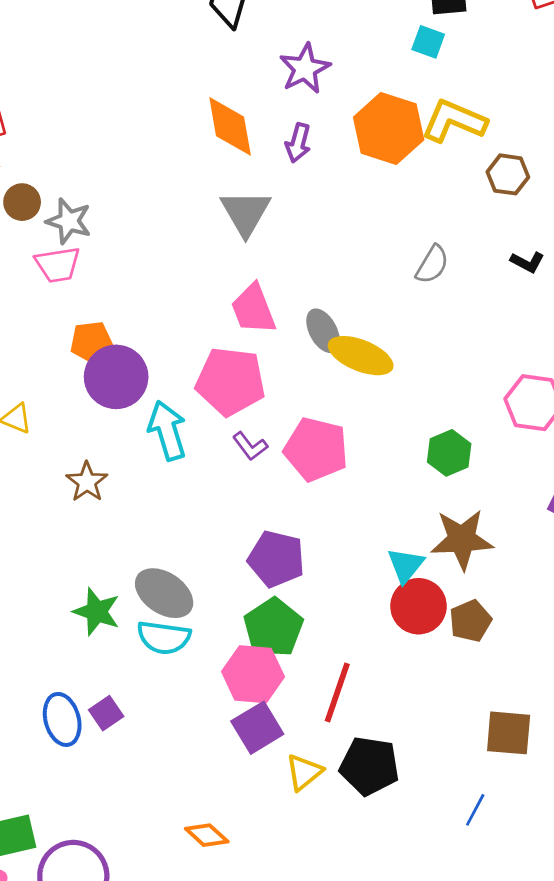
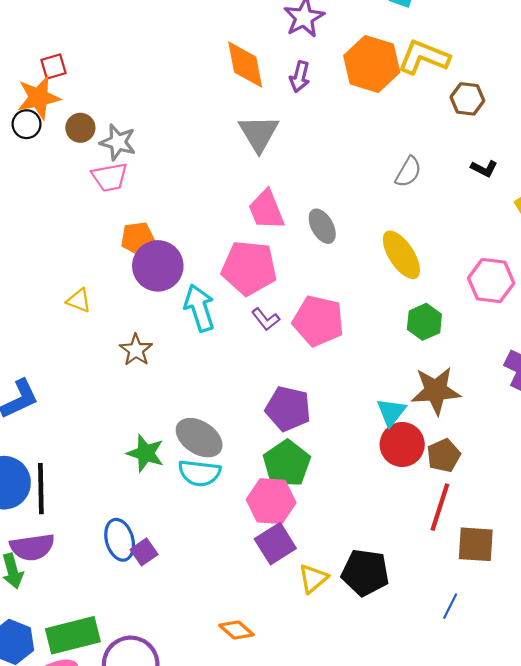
yellow ellipse: (361, 356) -> (401, 255), moved, turned 36
red line: (337, 692) -> (440, 507), moved
purple square: (106, 713) -> (144, 552), moved

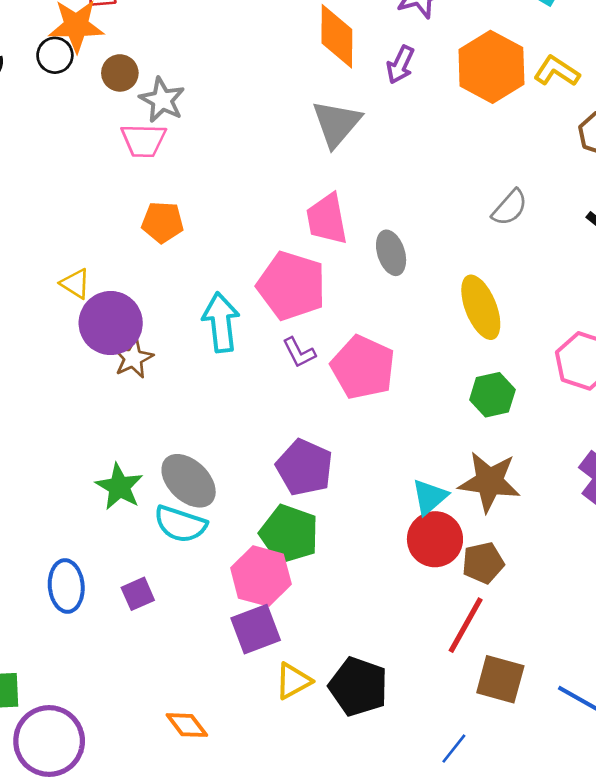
yellow L-shape: (424, 57) -> (557, 71), size x0.7
purple circle: (158, 266) -> (111, 323), moved
green pentagon: (287, 463) -> (289, 534), turned -30
purple square: (144, 552) -> (138, 594), moved

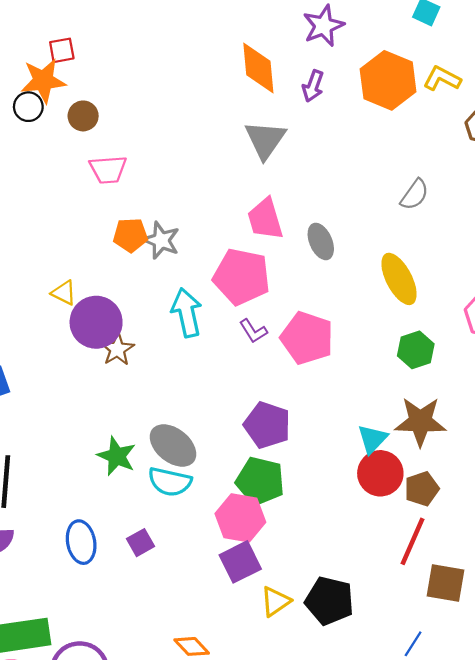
gray star: (162, 100) -> (161, 240), moved

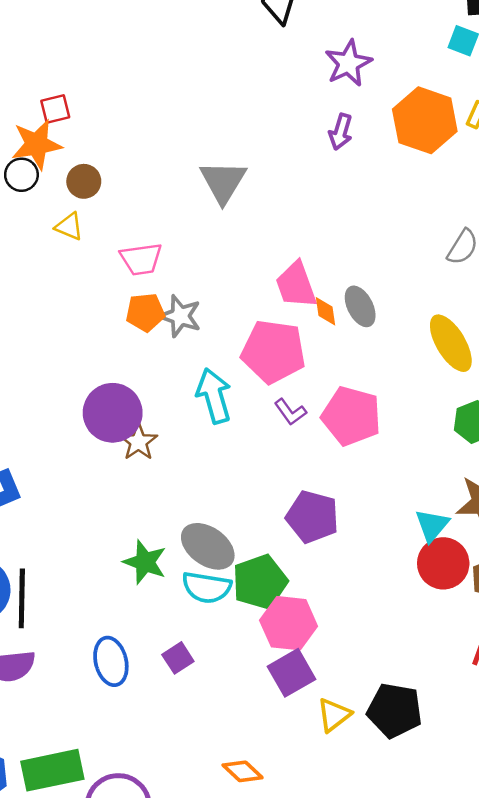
orange diamond: (258, 68) -> (325, 311), moved, size x0.5
gray triangle: (265, 140) -> (223, 182), moved
pink trapezoid: (108, 169) -> (141, 259), moved
yellow triangle: (64, 293) -> (69, 227), moved
green pentagon: (260, 481) -> (260, 582), moved, turned -30

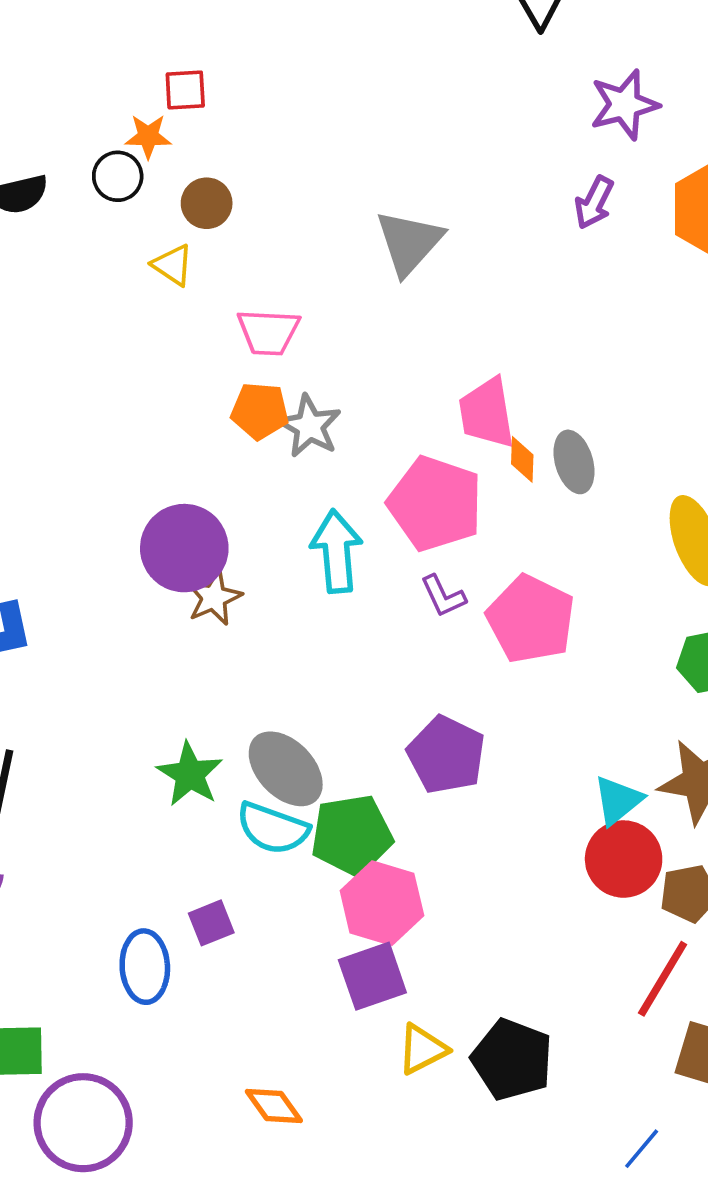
orange star: (37, 144) -> (148, 136), size x0.6
blue ellipse: (111, 661) -> (145, 967), moved

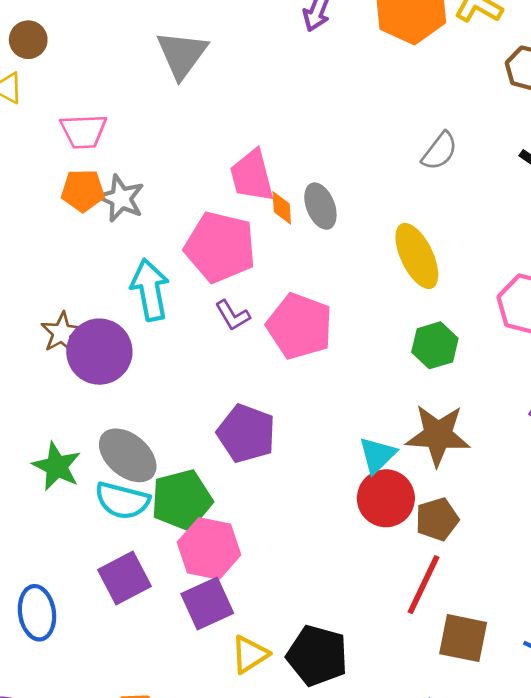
purple circle: (184, 548) -> (99, 352), moved
purple square: (211, 923) -> (125, 578), moved, size x1.5

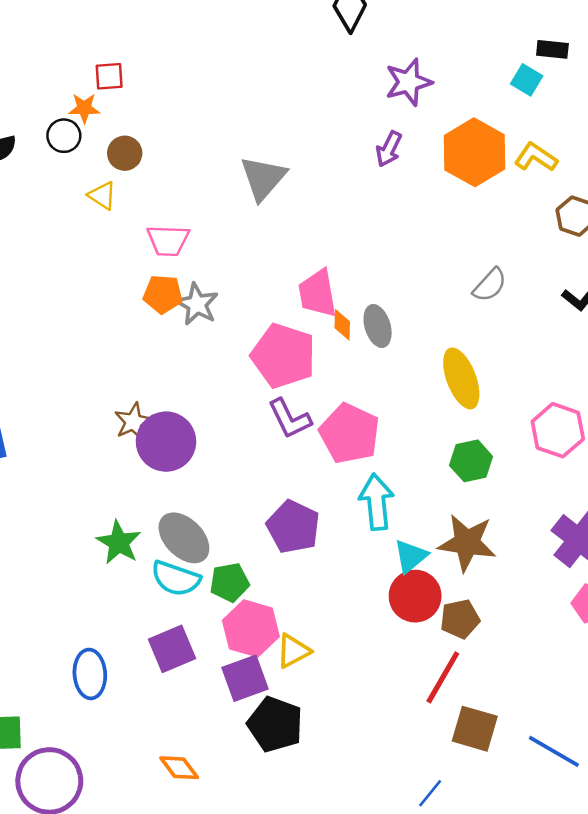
cyan arrow: (150, 290) -> (377, 502), moved
purple L-shape: (233, 315) -> (290, 419), size x1.4
green pentagon: (182, 500) -> (230, 582), size x0.7
yellow triangle: (250, 654) -> (293, 651), moved
black pentagon: (317, 656) -> (275, 724), moved

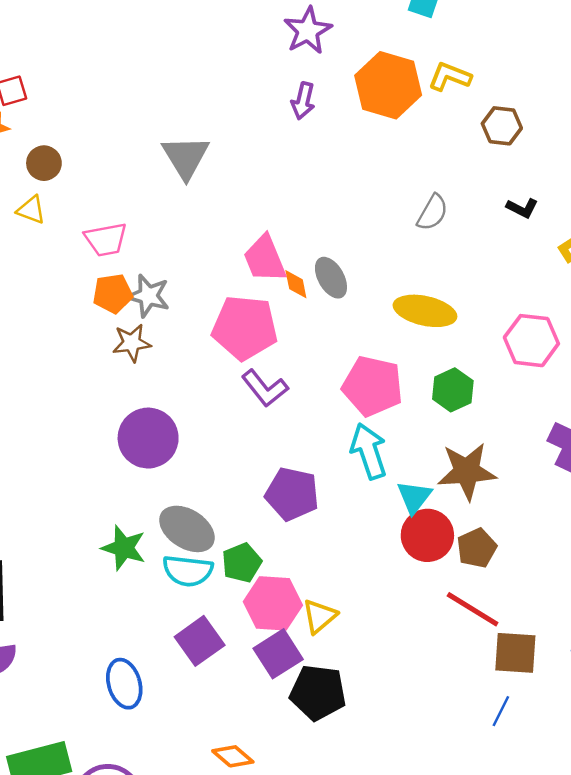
yellow ellipse: (461, 378) -> (425, 311), turned -44
brown star: (133, 422) -> (132, 343), moved, turned 30
pink pentagon: (350, 433) -> (373, 386), moved
red line: (443, 677) -> (473, 609), turned -76
blue line: (430, 793) -> (501, 711), moved

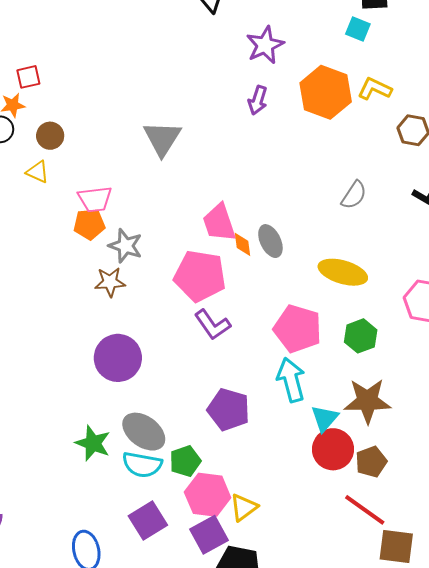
orange pentagon: (113, 294) -> (89, 224), moved

